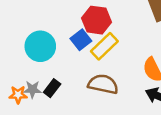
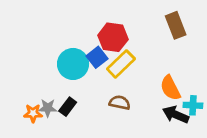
cyan circle: (40, 46) -> (73, 64), moved
brown semicircle: (103, 84) -> (120, 103), size x0.7

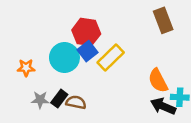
red hexagon: (113, 37) -> (86, 32), moved
brown semicircle: (120, 103) -> (76, 102), moved
orange star: (33, 113) -> (26, 68), moved

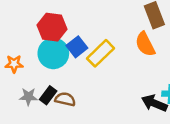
red hexagon: (86, 32) -> (52, 27), moved
orange semicircle: (158, 81) -> (145, 44), moved

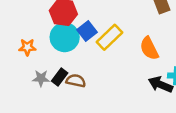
orange semicircle: (145, 44) -> (149, 48), moved

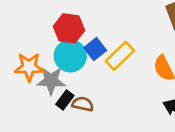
orange star: (27, 47) -> (29, 67), size x1.5
gray star: (41, 78) -> (51, 81), moved, size x1.5

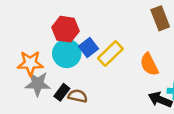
gray star: (51, 81) -> (38, 84), moved

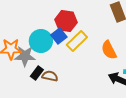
red hexagon: (66, 29) -> (66, 21), moved
gray star: (38, 84) -> (25, 56), moved

